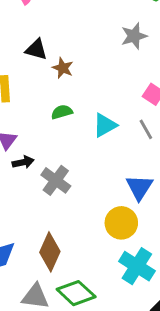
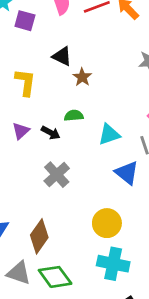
black arrow: (23, 162) -> (51, 133), moved, turned 30
blue triangle: (139, 187) -> (127, 173), moved, turned -35
cyan cross: (137, 266) -> (113, 264), turned -32

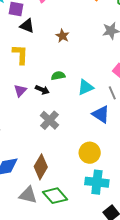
black triangle: (62, 56) -> (27, 26), moved
brown star: (82, 77) -> (63, 36), moved

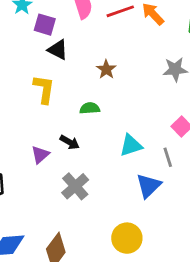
green semicircle: (58, 76) -> (90, 108), moved
purple triangle: (20, 90) -> (40, 155), moved
blue triangle: (101, 114) -> (149, 186), turned 36

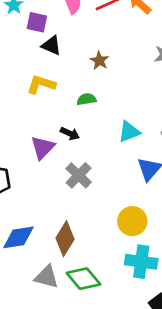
yellow L-shape: (44, 89) -> (41, 84), turned -76
purple triangle: (40, 155) -> (43, 148), size x1.4

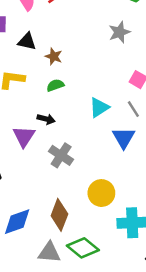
black triangle: (51, 45) -> (27, 41), moved
brown star: (99, 61) -> (54, 56), moved
yellow circle: (132, 221) -> (101, 193), moved

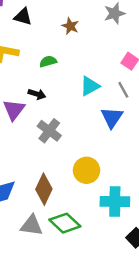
brown star: (54, 56) -> (70, 26), moved

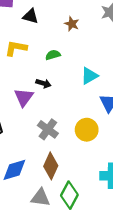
gray cross: (49, 131) -> (48, 129), moved
yellow circle: (87, 170) -> (87, 130), moved
green diamond: (65, 223) -> (69, 195), turned 76

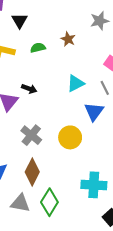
black triangle: (30, 16) -> (20, 21), turned 42
brown star: (72, 24) -> (68, 39), moved
green semicircle: (53, 55) -> (38, 48), moved

